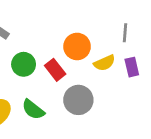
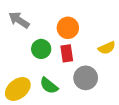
orange circle: (77, 46) -> (68, 28), moved
red rectangle: (55, 70) -> (67, 53), turned 30

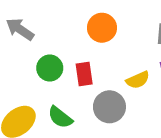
orange circle: (68, 28) -> (102, 28), moved
yellow semicircle: (107, 48) -> (138, 80), moved

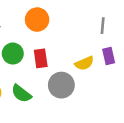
orange circle: (102, 28) -> (37, 20), moved

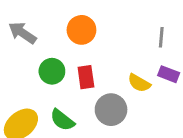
purple rectangle: (109, 56) -> (169, 74), turned -56
yellow semicircle: (84, 63) -> (139, 83), turned 54

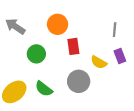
purple rectangle: (169, 74) -> (120, 56), turned 48
red rectangle: (86, 77) -> (73, 46), moved

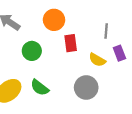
gray line: (115, 30) -> (106, 31), moved
gray circle: (79, 81) -> (86, 88), moved

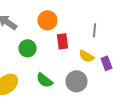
purple rectangle: (119, 53) -> (106, 63), moved
green semicircle: (40, 88) -> (44, 80), moved

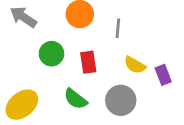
gray line: (94, 30) -> (118, 28), moved
red rectangle: (62, 41) -> (88, 62), moved

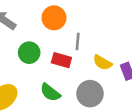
gray line: (118, 28) -> (78, 41), moved
red rectangle: (88, 62) -> (61, 60), turned -66

